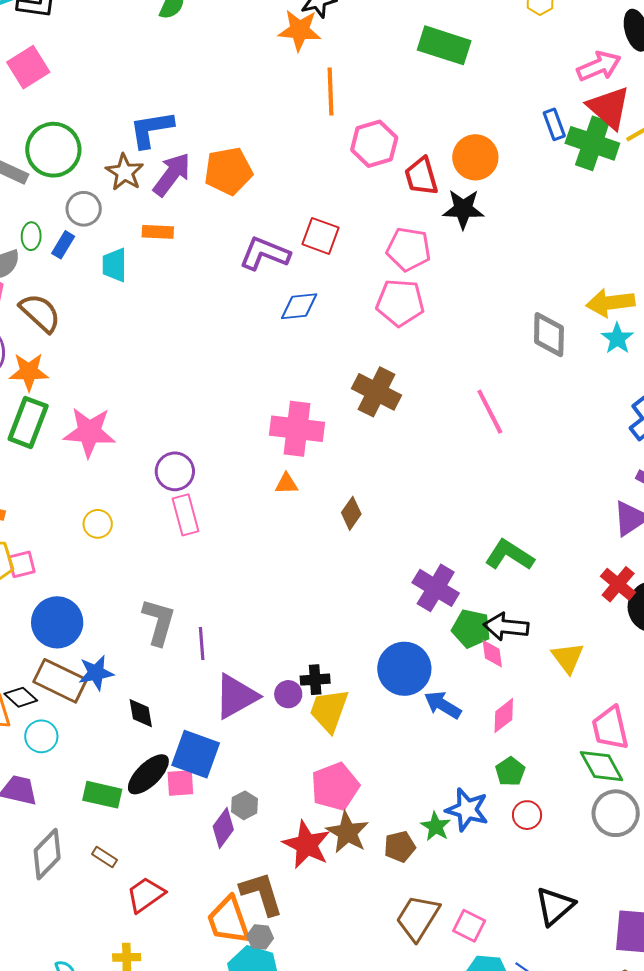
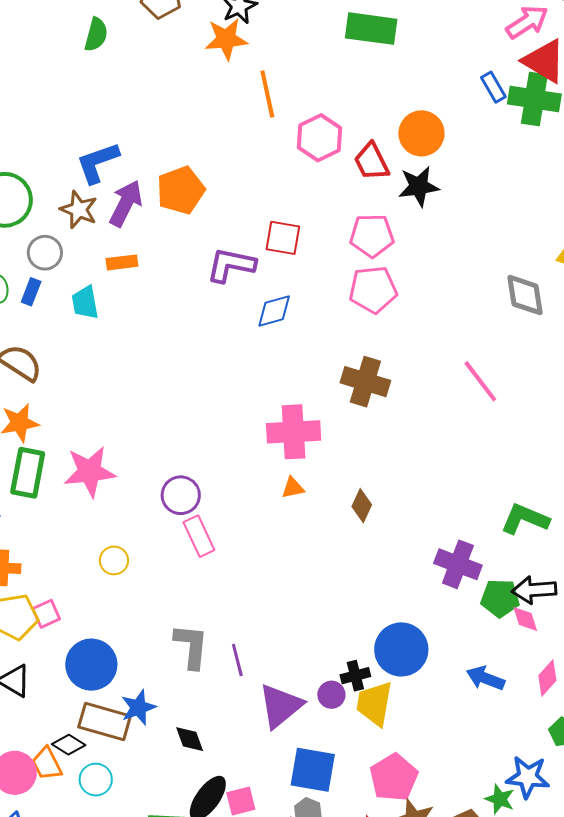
blue circle: (404, 669) -> (401, 649), moved
blue square: (196, 754) -> (313, 770), moved

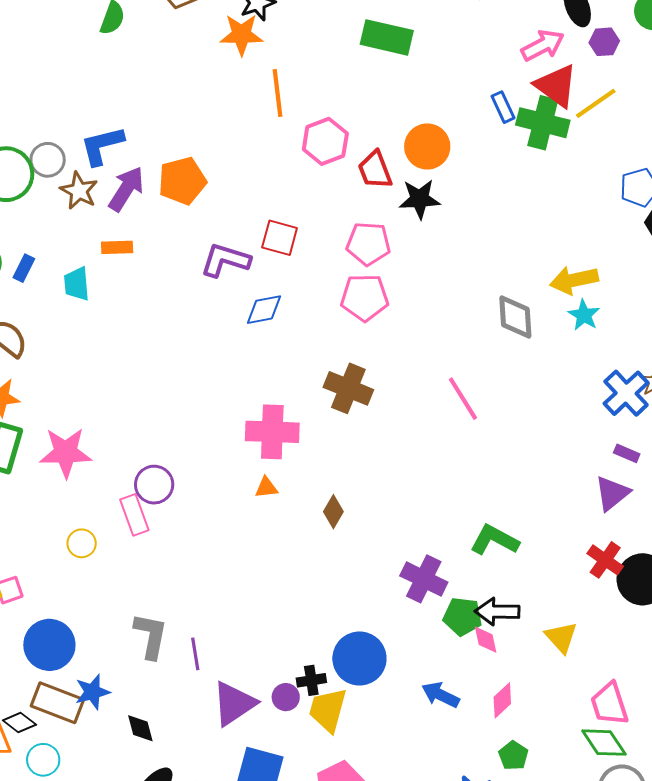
gray circle: (45, 253) -> (48, 160), moved
pink rectangle: (199, 536) -> (134, 515), moved

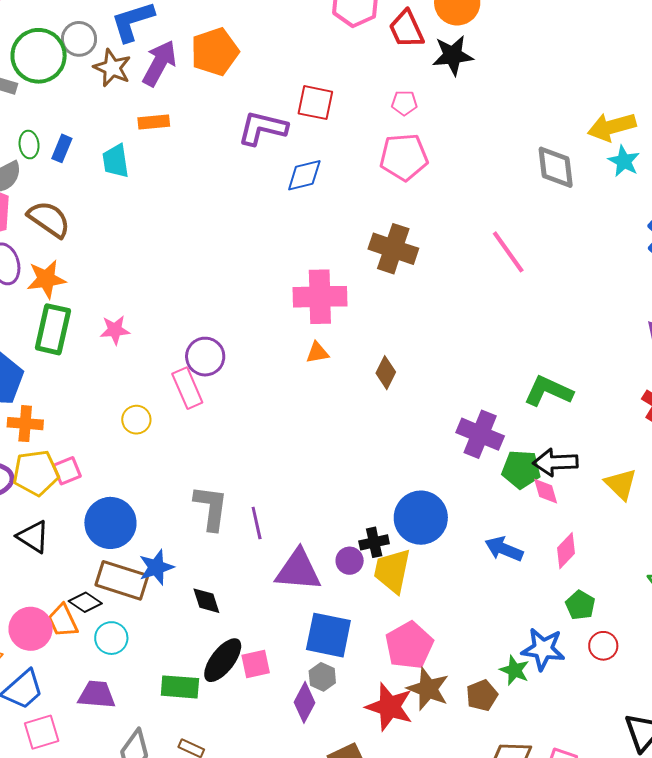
pink pentagon: (368, 244) -> (404, 103), size x0.6
pink star: (66, 453) -> (115, 330), size x0.6
purple triangle: (234, 704) -> (298, 570), turned 42

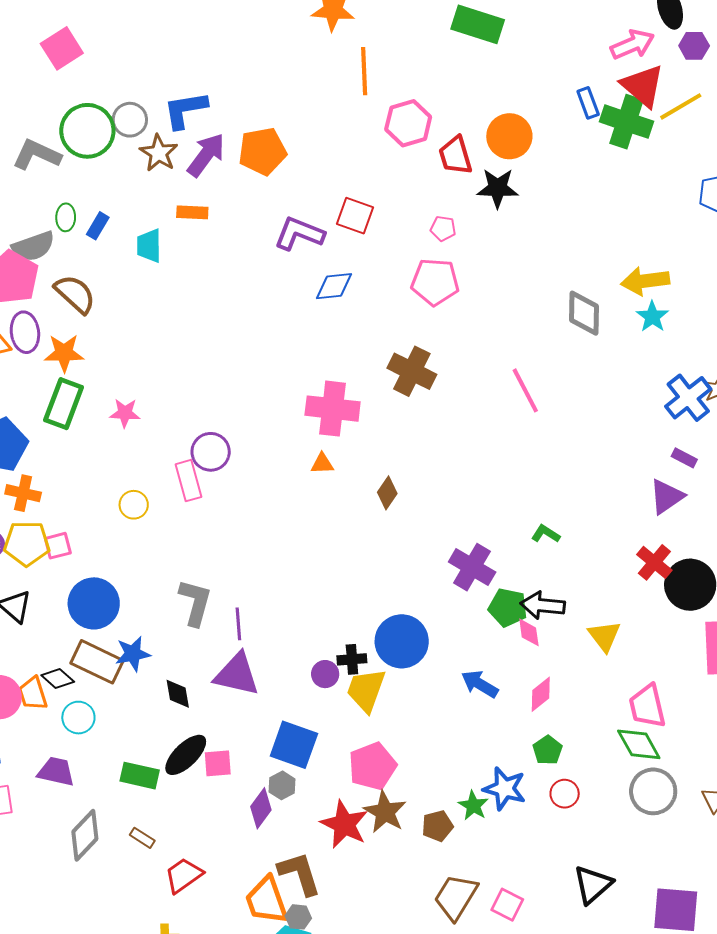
green L-shape: (548, 391) -> (546, 534), size x0.6
purple triangle: (298, 570) -> (237, 674), moved

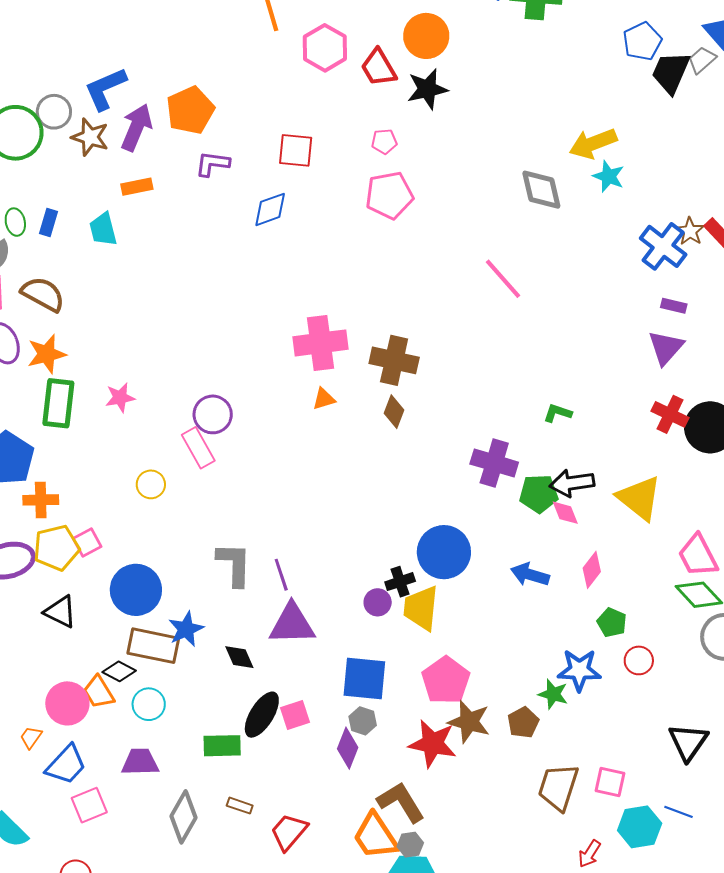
purple L-shape: (299, 234) -> (212, 164), moved, size x0.7
blue diamond: (334, 286) -> (270, 209), moved
brown cross: (412, 371) -> (394, 360), moved
yellow triangle: (604, 636) -> (639, 498), size x1.4

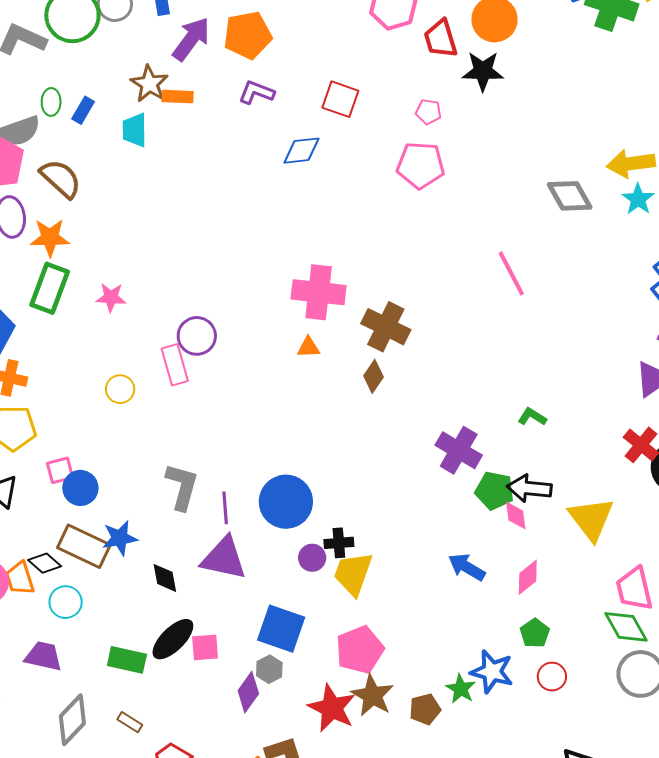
brown star: (90, 137) -> (149, 84), moved
gray diamond: (541, 190) -> (570, 196), turned -30
pink square: (87, 542) -> (60, 470), moved
blue circle: (444, 552) -> (286, 502), moved
blue circle: (136, 590) -> (80, 488), size x0.7

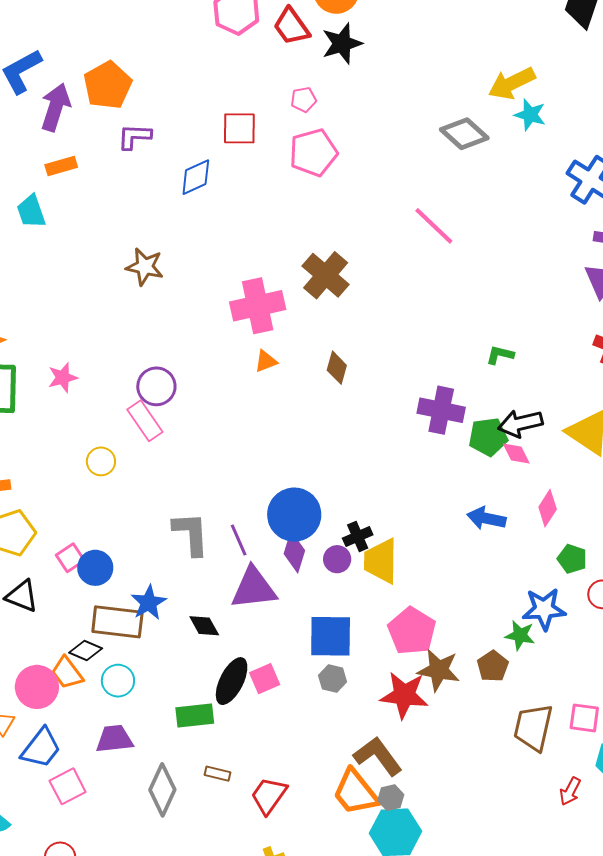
brown star: (149, 84) -> (145, 267), moved
red square: (340, 99) -> (239, 128), moved
brown cross: (386, 327) -> (326, 275), moved, turned 33
purple diamond: (248, 692) -> (294, 552), moved

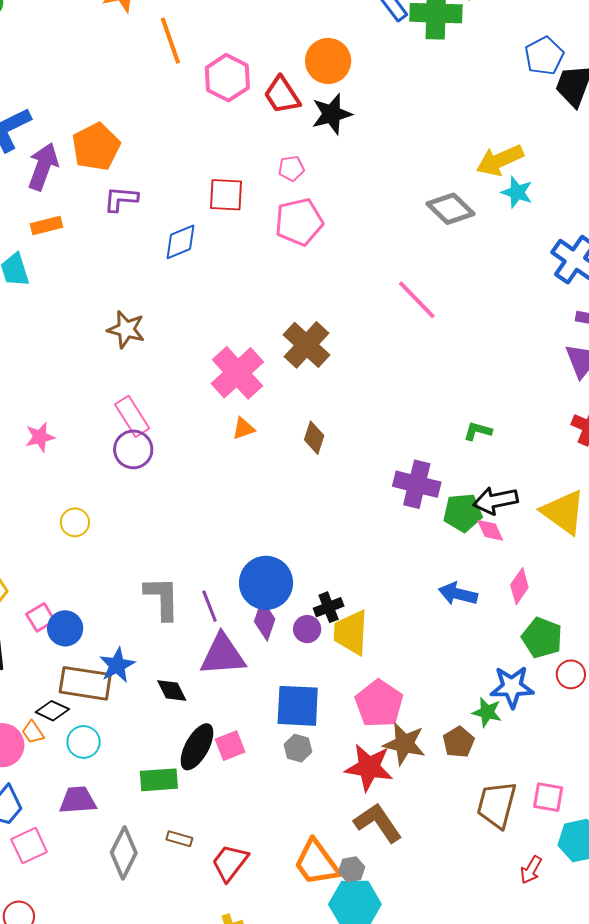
pink cross: (258, 306) -> (237, 373), turned -32
pink rectangle: (145, 421) -> (132, 416), moved
green pentagon: (572, 559) -> (542, 638), size x1.4
orange trapezoid: (67, 673) -> (33, 732), size x0.7
brown L-shape: (378, 756) -> (378, 823), moved

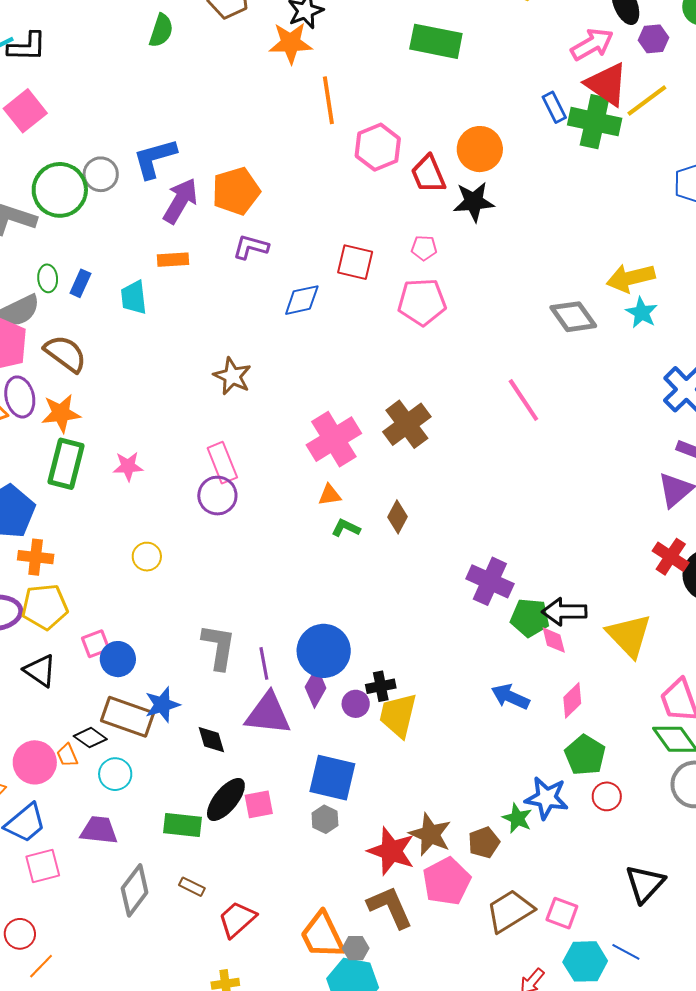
green L-shape: (478, 431) -> (346, 528), moved
pink pentagon: (379, 704) -> (447, 881), moved
brown trapezoid: (497, 805) -> (510, 911), turned 33

